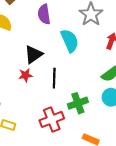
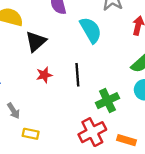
black triangle: (33, 54) -> (36, 41), moved
red cross: (52, 119) -> (92, 132), moved

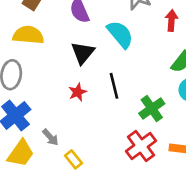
black triangle: (36, 41) -> (83, 53), moved
yellow rectangle: (31, 134) -> (74, 159), turned 49

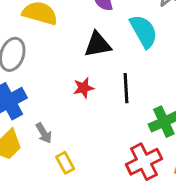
black triangle: (83, 53) -> (98, 44), turned 30

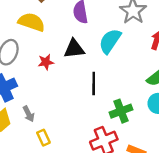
cyan semicircle: (144, 31) -> (110, 41), turned -120
red star: (84, 88) -> (46, 62), moved

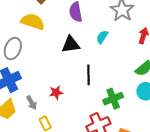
cyan semicircle: (110, 41) -> (102, 37), size x0.6
red star: (46, 62) -> (56, 93), moved

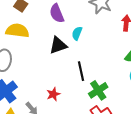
cyan semicircle: (102, 37) -> (77, 33), moved
green cross: (113, 99) -> (98, 90), moved

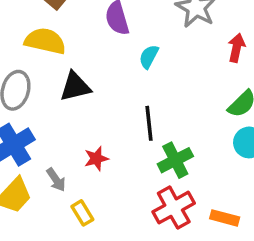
black triangle: (58, 45) -> (75, 87), moved

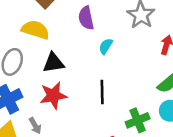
red star: (96, 159) -> (53, 96), moved, size x1.6
green cross: (175, 160) -> (138, 120), moved

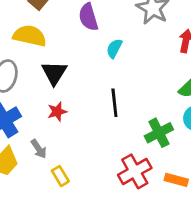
black triangle: (53, 63) -> (54, 73), turned -45
red star: (53, 96) -> (57, 112), size x0.6

